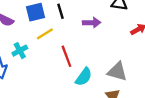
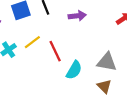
yellow line: (45, 34) -> (32, 42), moved

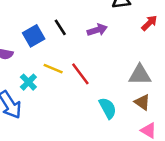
yellow line: (32, 42) -> (53, 69), turned 70
cyan semicircle: (74, 70) -> (108, 108), moved, turned -48

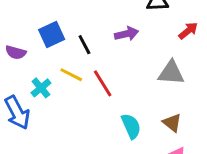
black line: (60, 27) -> (84, 45), moved
gray triangle: (140, 75) -> (171, 73), moved

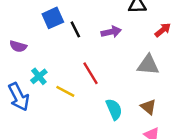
blue square: (52, 34) -> (53, 18), moved
black line: (84, 45) -> (75, 29), moved
yellow line: (71, 75) -> (65, 91), moved

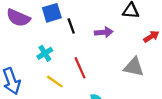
purple semicircle: (18, 46) -> (18, 18), moved, size x1.5
cyan cross: (39, 76) -> (45, 53), moved

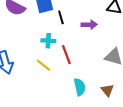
cyan cross: (45, 53) -> (48, 41), moved, turned 32

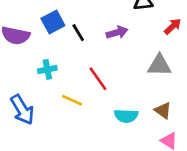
cyan cross: (48, 41) -> (47, 69), moved
cyan semicircle: (80, 87) -> (126, 116), turned 120

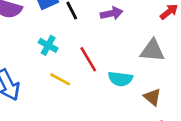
cyan cross: (47, 69) -> (48, 45), moved, turned 36
cyan semicircle: (126, 116) -> (120, 79), moved

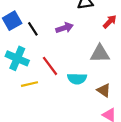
cyan cross: (48, 45) -> (17, 58), size x1.5
yellow line: (60, 79) -> (30, 84), turned -35

